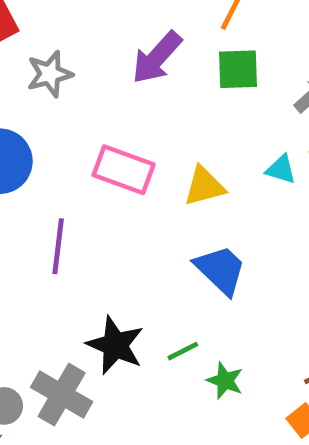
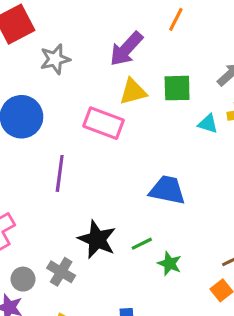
green square: (238, 69) -> (177, 88), moved
yellow triangle: (204, 186) -> (133, 92), moved
blue trapezoid: (221, 270) -> (167, 190), turned -33
gray cross: (62, 395) -> (61, 272), size x0.7

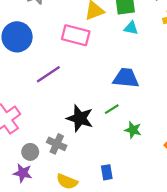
cyan triangle: (208, 124) -> (131, 28), moved
purple line: (60, 173) -> (48, 74), turned 55
green line: (142, 244) -> (112, 109), moved

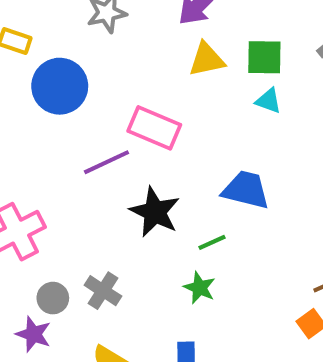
pink rectangle: (76, 35) -> (154, 128), moved
black star: (80, 118) -> (155, 212), moved
green star: (133, 130) -> (200, 288), moved

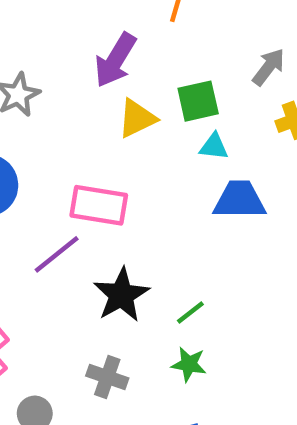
blue trapezoid: (246, 190) -> (239, 200), moved
black star: (155, 212) -> (121, 295), turned 30
gray cross: (103, 291) -> (107, 377), moved

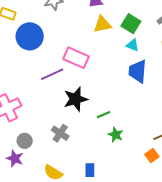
green square: (198, 101) -> (131, 24), turned 30
blue trapezoid: (239, 200) -> (138, 71), turned -100
green star: (189, 364) -> (116, 135), moved

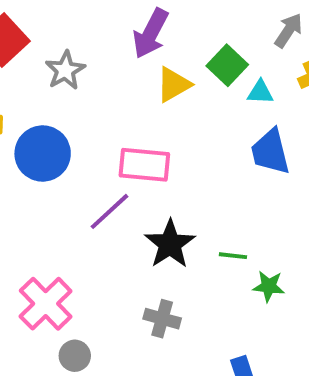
green square: (131, 24) -> (227, 65), turned 30
cyan triangle: (133, 45) -> (260, 92), moved
green line: (104, 115) -> (233, 256), turned 48
gray circle: (25, 141) -> (75, 356), moved

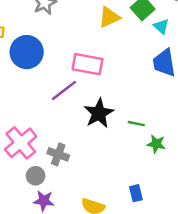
cyan triangle: (260, 92) -> (161, 26), turned 35
gray cross: (162, 319) -> (58, 154), moved

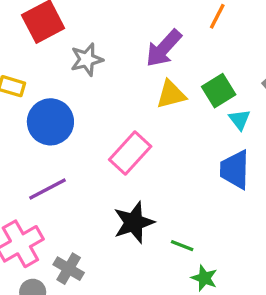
pink rectangle: (87, 64) -> (130, 153), turned -68
purple line: (64, 90) -> (47, 189), moved

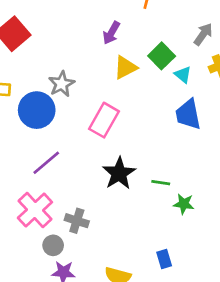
purple arrow: (164, 48) -> (111, 33), size x0.7
gray star: (87, 60) -> (62, 84), moved

